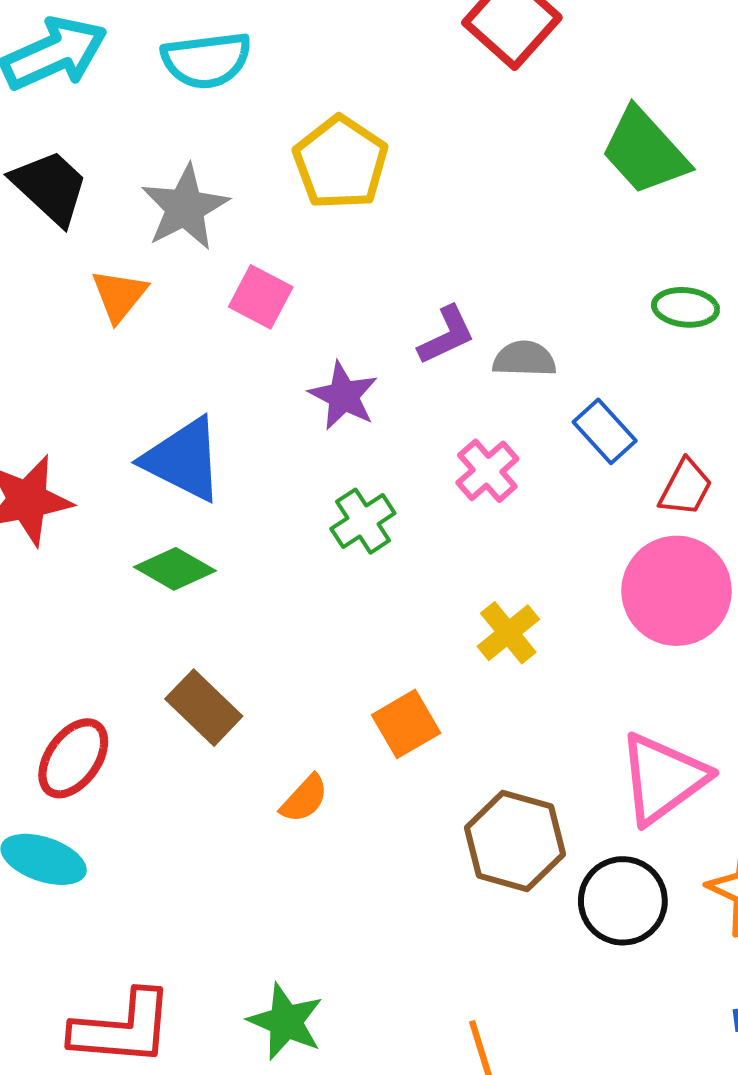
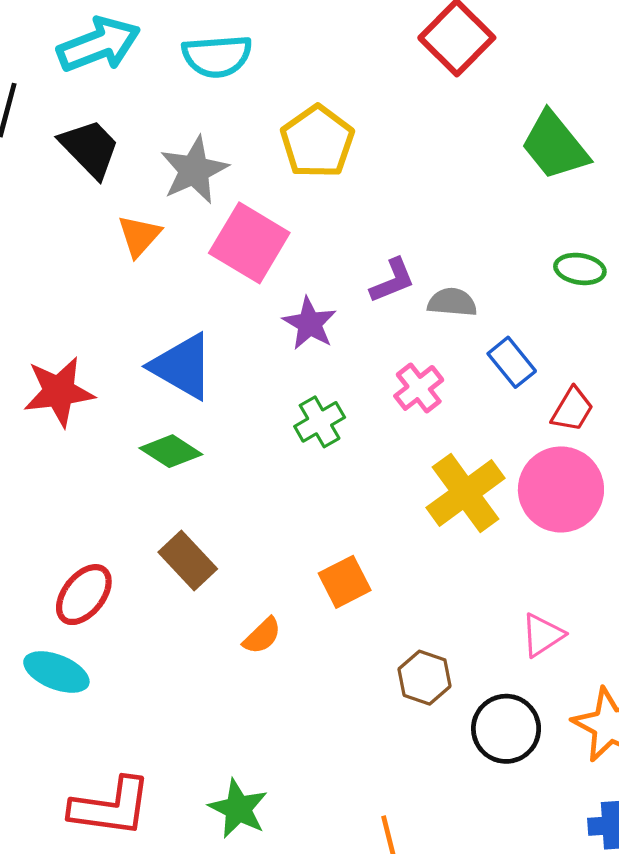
pink square: (261, 297) -> (249, 243), size x1.6
yellow cross: (508, 633) -> (466, 493), moved, size x1.6
pink triangle: (663, 778) -> (542, 635), size x0.6
brown hexagon: (515, 841) -> (425, 678), size x0.7

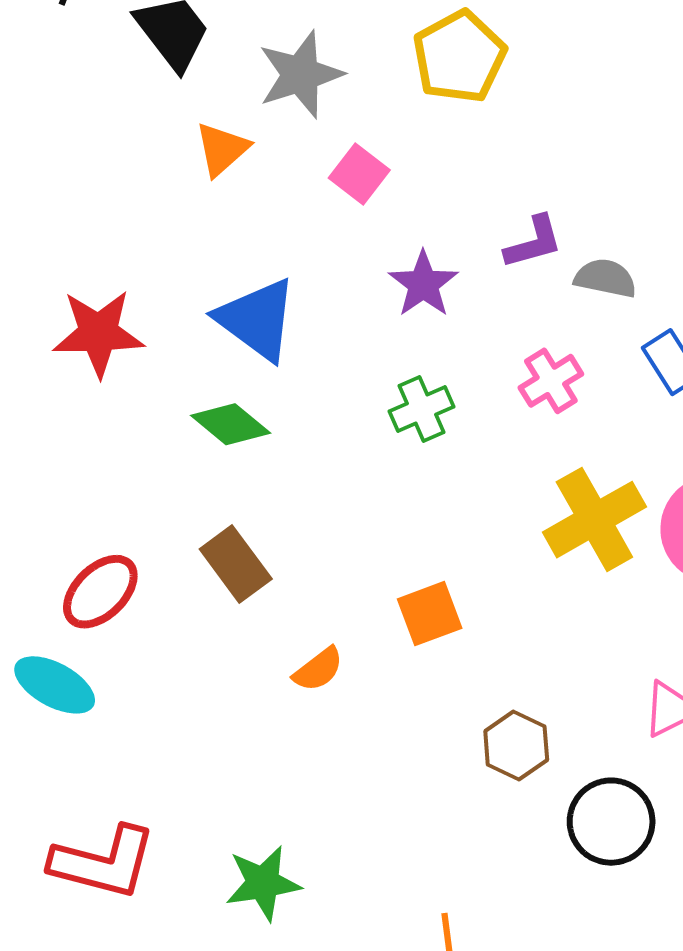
pink square: (249, 243) -> (359, 174), size x0.6
green star: (238, 809) -> (263, 883), turned 30

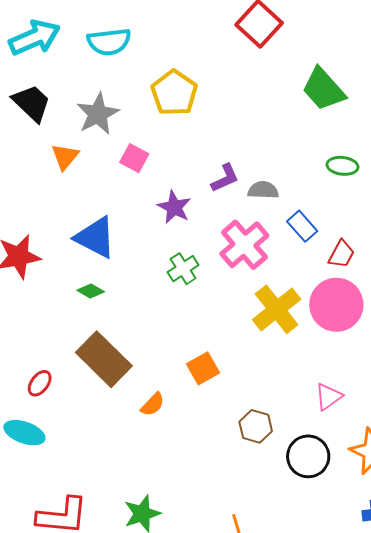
pink cross: (551, 381) -> (244, 245), size x1.6
green diamond: (231, 424) -> (91, 291), size x0.7
brown rectangle: (236, 564) -> (104, 359), size x1.5
red ellipse: (100, 592) -> (40, 383), size x0.7

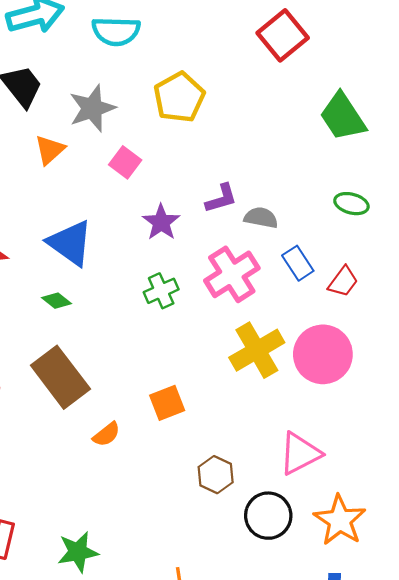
red trapezoid: (341, 254) -> (343, 282), moved
pink triangle: (329, 397) -> (300, 454), size x1.4

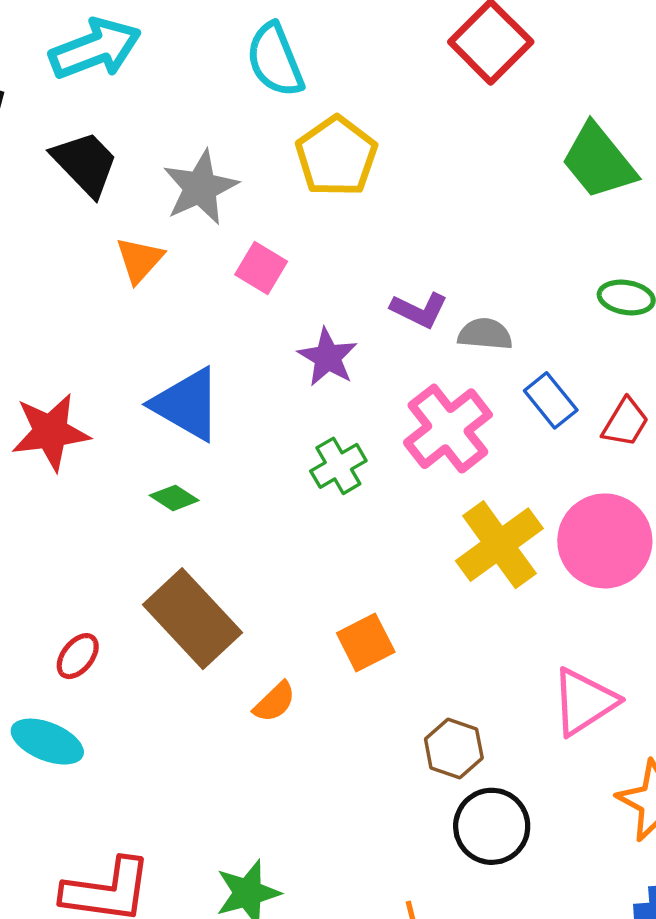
cyan semicircle: (116, 31) -> (275, 60), moved, turned 72
purple L-shape: (221, 198) -> (419, 310), turned 48
black circle: (268, 516) -> (492, 826), moved

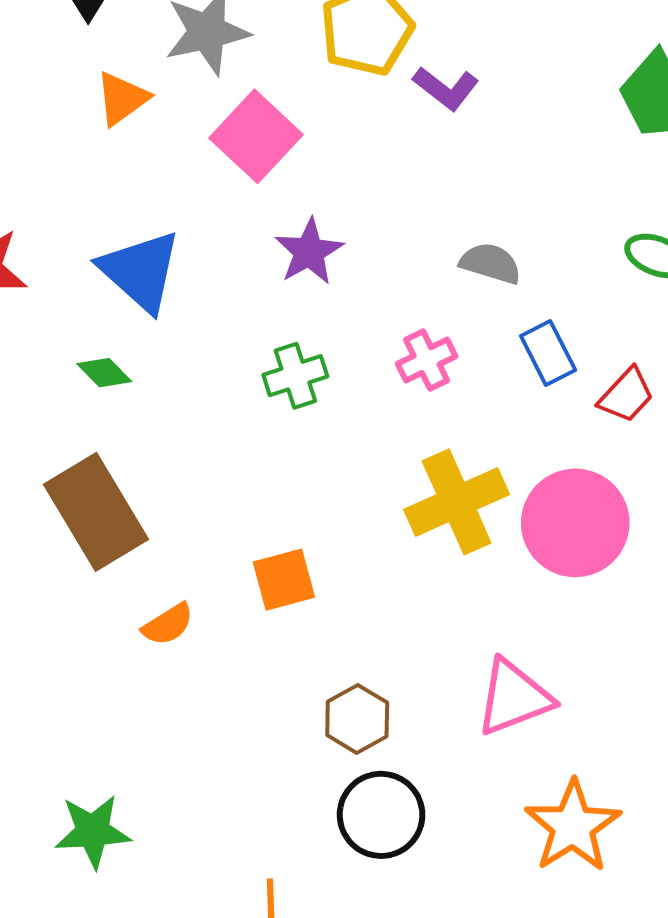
pink square: (261, 268) -> (256, 136), size x1.5
purple L-shape: (419, 310) -> (446, 88), moved
pink cross: (448, 429) -> (427, 360), size x0.6

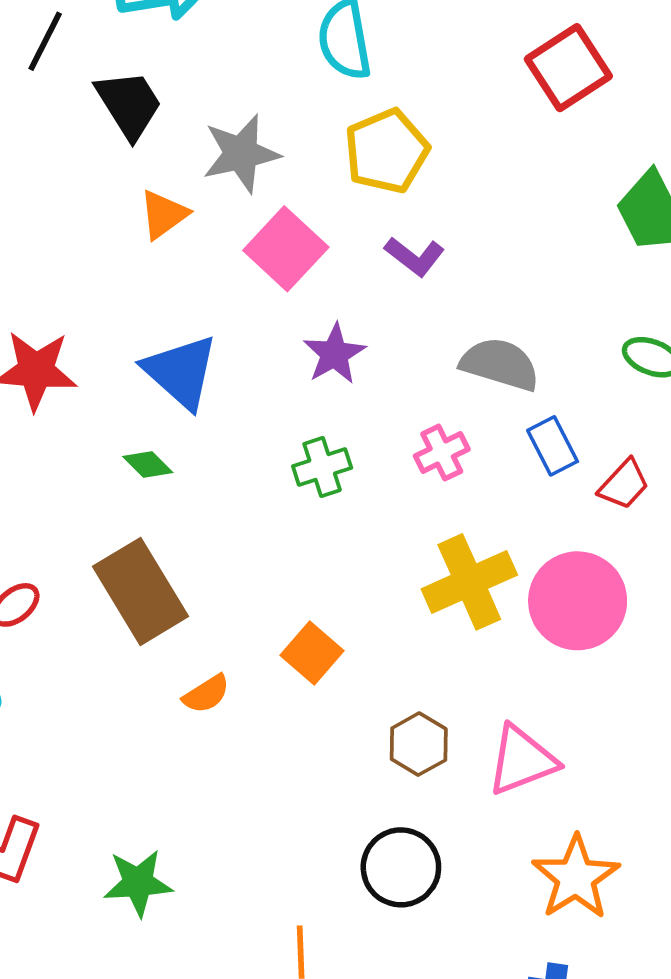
purple L-shape: (446, 88) -> (415, 256), moved
gray semicircle: (491, 263) -> (500, 364), size x1.4
orange square: (284, 580) -> (312, 653), turned -34
brown hexagon: (357, 719) -> (419, 744), moved

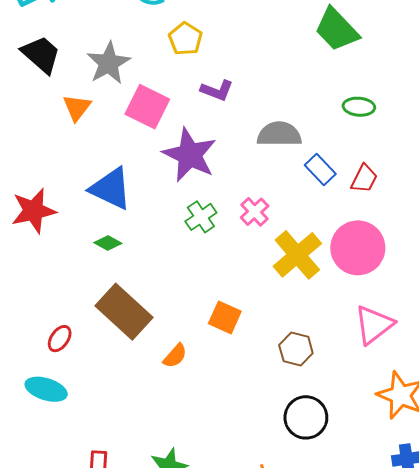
yellow pentagon: (387, 151) -> (185, 39), size x0.7
purple star: (334, 354) -> (190, 155), size x1.6
pink cross: (442, 453) -> (255, 212), moved
pink triangle: (522, 760) -> (374, 325), moved

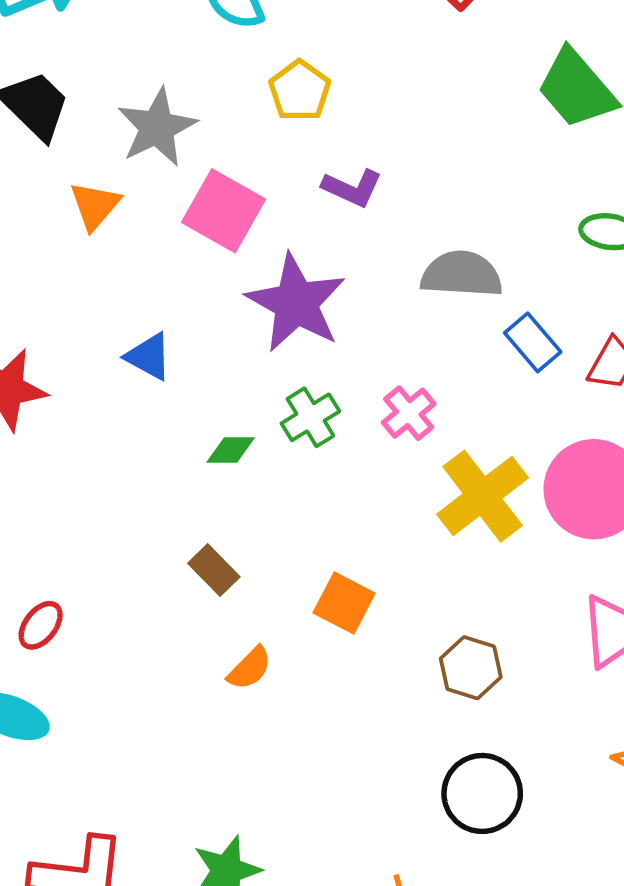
blue triangle: (111, 189) -> (149, 357), size x0.6
green diamond: (108, 243) -> (231, 450), moved, turned -32
brown rectangle: (124, 312) -> (214, 570), moved, size x0.5

